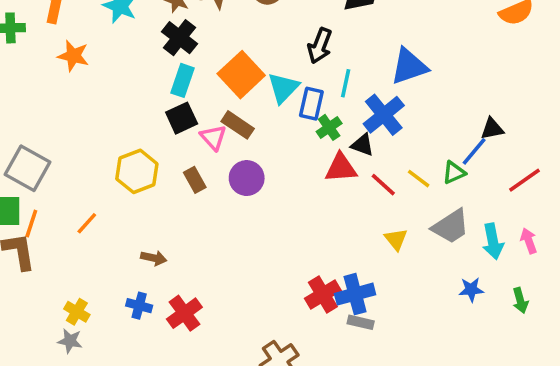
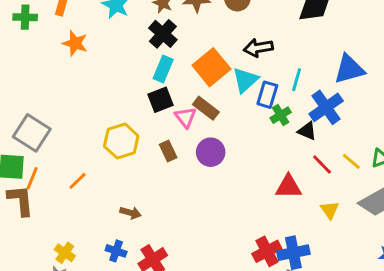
black arrow: (320, 46) -> (258, 48), moved, turned 56
red triangle: (341, 168) -> (288, 187), moved

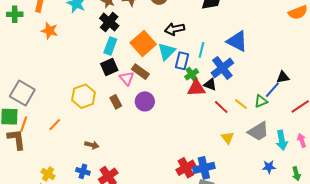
blue triangle: (349, 69) -> (237, 41), turned 45
red triangle: (288, 187) -> (196, 88), moved

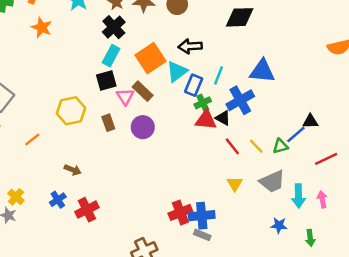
blue triangle: (237, 41) -> (262, 71), turned -30
blue cross: (83, 171) -> (58, 200), turned 32

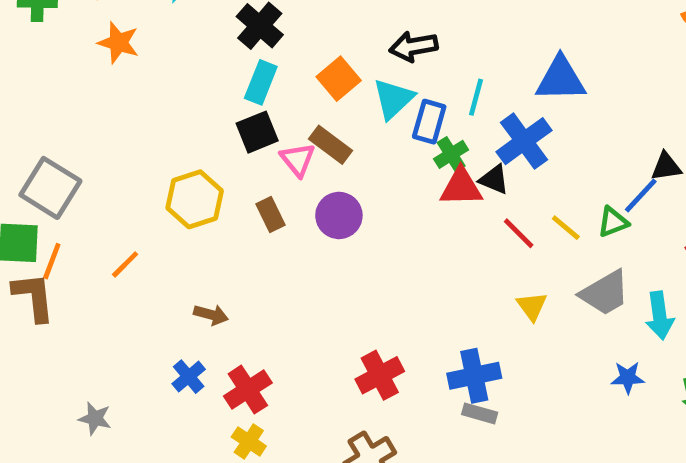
orange square: (150, 58) -> (339, 79), size x0.7
yellow cross: (16, 197) -> (249, 441), moved
red cross: (180, 212) -> (380, 375), moved

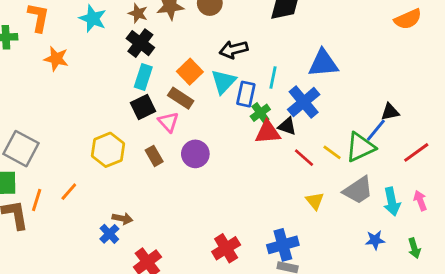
brown rectangle: (330, 145) -> (181, 98), moved
green triangle: (613, 222) -> (360, 147), size x1.6
orange line: (52, 261) -> (37, 200), moved
blue cross: (189, 377) -> (109, 234), moved

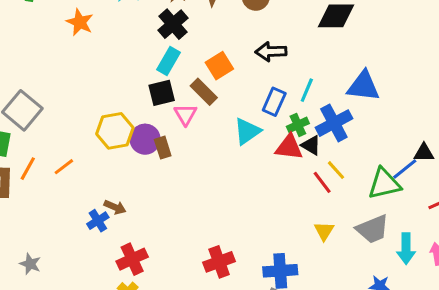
cyan triangle: (223, 82) -> (247, 131), moved
green cross: (260, 113) -> (298, 125), moved
yellow line: (332, 152) -> (336, 170), moved
purple circle: (195, 154) -> (145, 139), moved

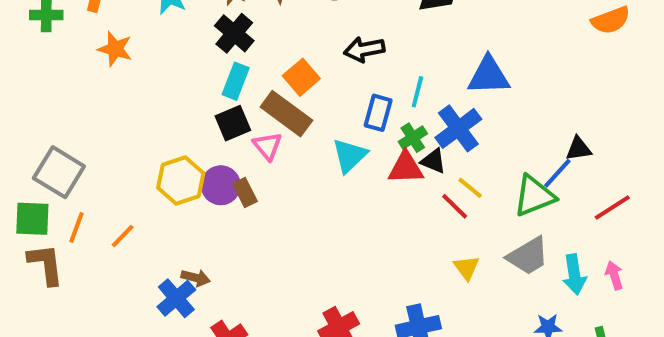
brown rectangle: (204, 92) -> (286, 114), size x1.4
orange line: (28, 169) -> (76, 227), moved
blue cross: (98, 221) -> (176, 298), size x1.4

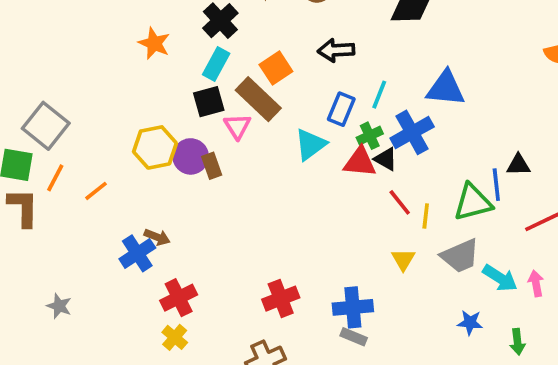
orange star: (115, 49) -> (154, 43), moved
blue line: (557, 173) -> (496, 185), turned -56
yellow line: (470, 188) -> (426, 216), moved, turned 50
cyan arrow: (574, 274) -> (500, 278), turned -56

